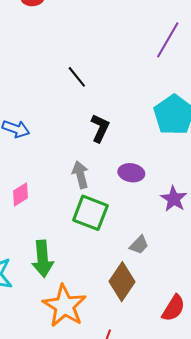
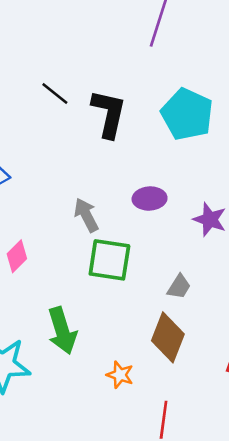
black L-shape: (100, 128) -> (109, 114), moved, size x1.4
orange star: (64, 306) -> (120, 375), moved, size x0.5

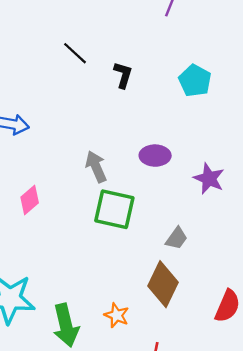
black L-shape: (109, 114) -> (123, 75), size x0.6
cyan pentagon: (187, 114) -> (195, 81), size x0.7
green arrow: (62, 331) -> (66, 325), moved

